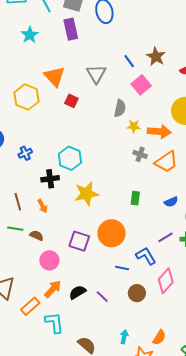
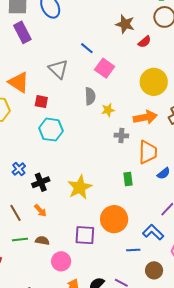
brown star: (156, 57) -> (125, 24), moved
orange arrow: (159, 132) -> (145, 117), moved
blue cross: (25, 153) -> (19, 169), moved
cyan hexagon: (70, 158) -> (51, 130), moved
orange trapezoid: (166, 162) -> (148, 152), moved, turned -40

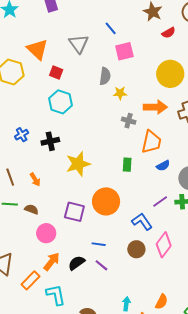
pink square: (105, 68) -> (124, 51), turned 30
black cross: (41, 182) -> (50, 141), moved
blue line: (133, 250) -> (99, 244), moved
brown circle: (154, 270) -> (136, 249), moved

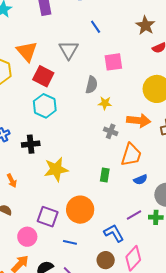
blue line: (111, 28) -> (96, 27), moved
red square: (56, 72) -> (43, 76), size x1.5
pink circle: (46, 233) -> (27, 237), moved
blue line: (99, 244) -> (70, 242), moved

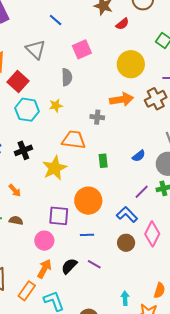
red square: (43, 76) -> (18, 81), turned 30
yellow star: (105, 103) -> (56, 106), moved
orange trapezoid: (131, 155) -> (74, 140), moved, turned -85

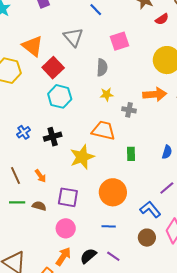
yellow star: (56, 106) -> (107, 94), moved
blue semicircle: (139, 156) -> (167, 152), turned -40
purple square: (59, 216) -> (68, 197), moved

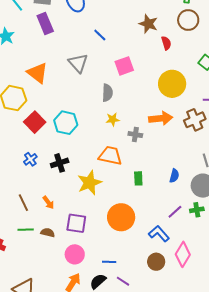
red semicircle: (162, 19) -> (166, 43), turned -72
red square: (53, 68) -> (35, 122), moved
blue line: (109, 226) -> (109, 262), moved

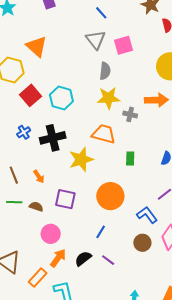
gray triangle: (78, 63) -> (96, 40), moved
yellow star: (113, 120) -> (108, 98), size x1.6
black cross: (60, 163) -> (53, 138), size x1.4
pink circle: (75, 254) -> (51, 234), moved
blue line: (109, 262) -> (101, 232), moved, turned -64

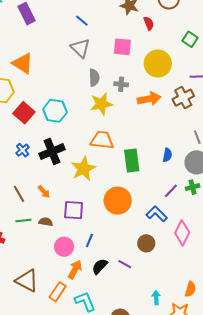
pink square: (124, 45) -> (122, 47), moved, turned 30
gray cross: (130, 114) -> (121, 84), moved
green rectangle: (130, 158) -> (132, 161), size x1.6
blue line: (101, 232) -> (89, 240), moved
brown circle: (142, 243) -> (146, 243), moved

